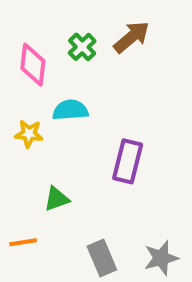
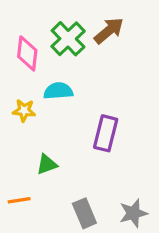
green cross: (82, 47) -> (68, 39), size x1.5

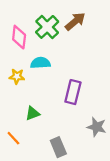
orange line: (19, 200) -> (13, 138), turned 56
gray star: (133, 213) -> (97, 127), moved, turned 30

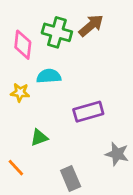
green cross: (47, 27) -> (57, 32), turned -30
purple rectangle: (73, 92) -> (88, 112), turned 60

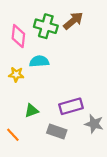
purple rectangle: (88, 112) -> (71, 106), moved
gray rectangle: (71, 179) -> (57, 132), moved, turned -48

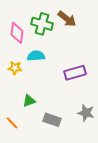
brown arrow: (73, 21) -> (67, 19), turned 78
purple rectangle: (71, 106) -> (75, 73), moved

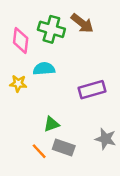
green triangle: (29, 101) -> (51, 124), moved
orange line: (12, 123) -> (39, 151), moved

